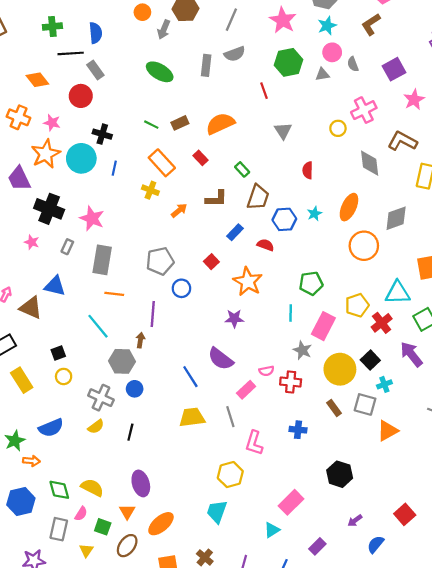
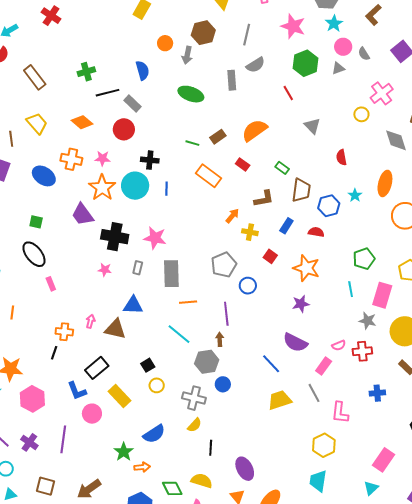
blue semicircle: (96, 33) -> (142, 70), moved
yellow cross: (150, 190) -> (250, 232), moved
black line: (130, 432) -> (211, 448), moved

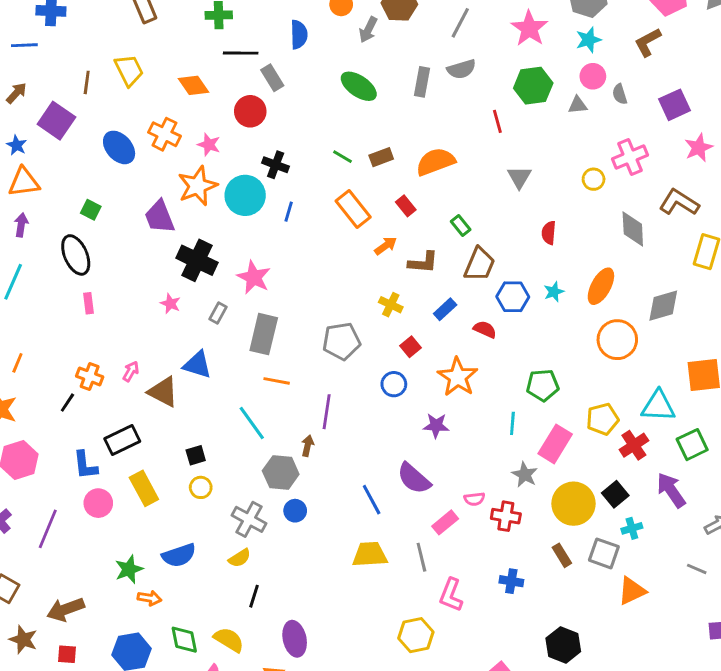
orange arrow: (232, 216) -> (386, 246), moved
blue circle: (248, 286) -> (394, 384), moved
orange line: (12, 312) -> (17, 363), moved

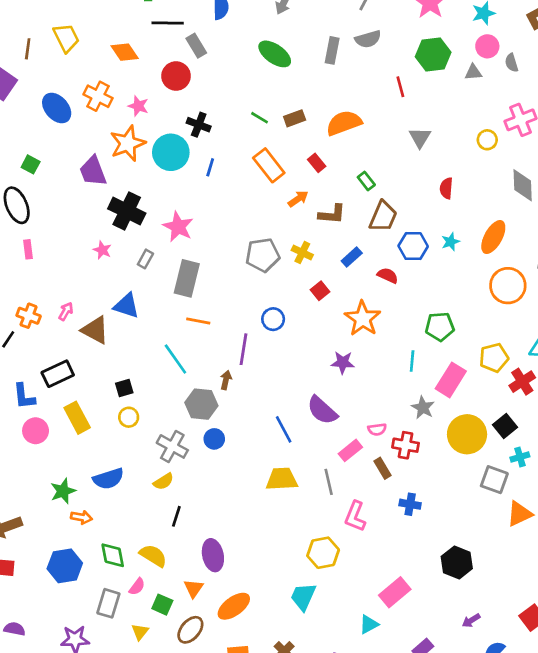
gray pentagon: (341, 341) -> (263, 255), moved
blue circle: (394, 384) -> (273, 319), moved
brown rectangle: (562, 555) -> (383, 468), moved

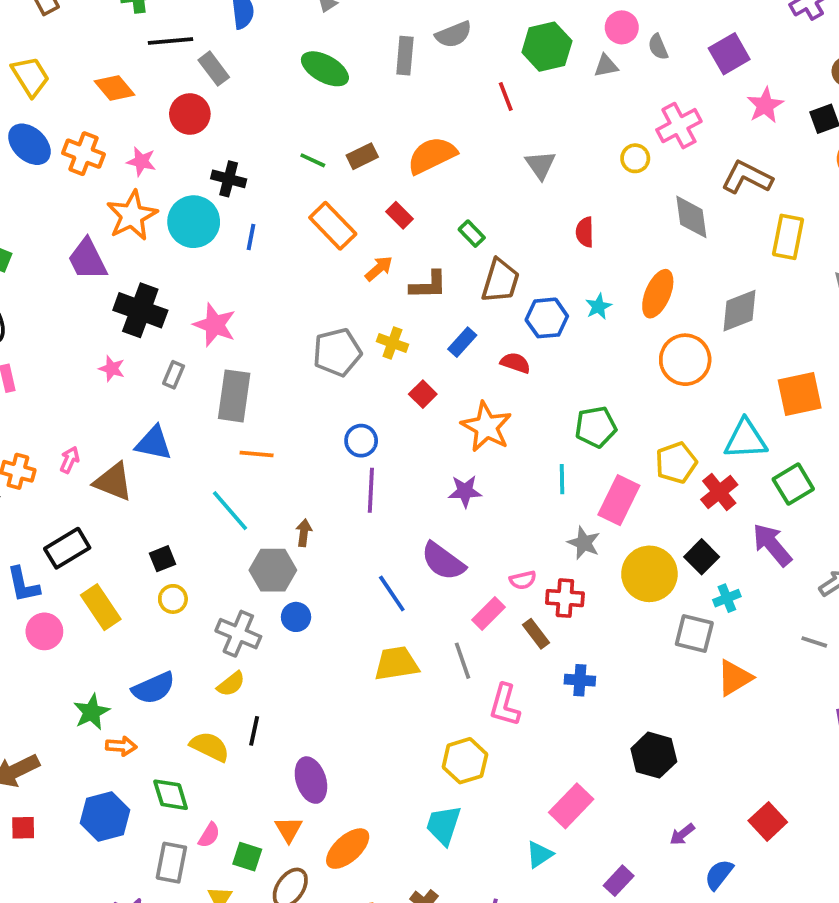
blue ellipse: (57, 108) -> (29, 144), moved
purple line: (243, 349) -> (371, 490), moved
yellow semicircle: (153, 556) -> (210, 747), moved

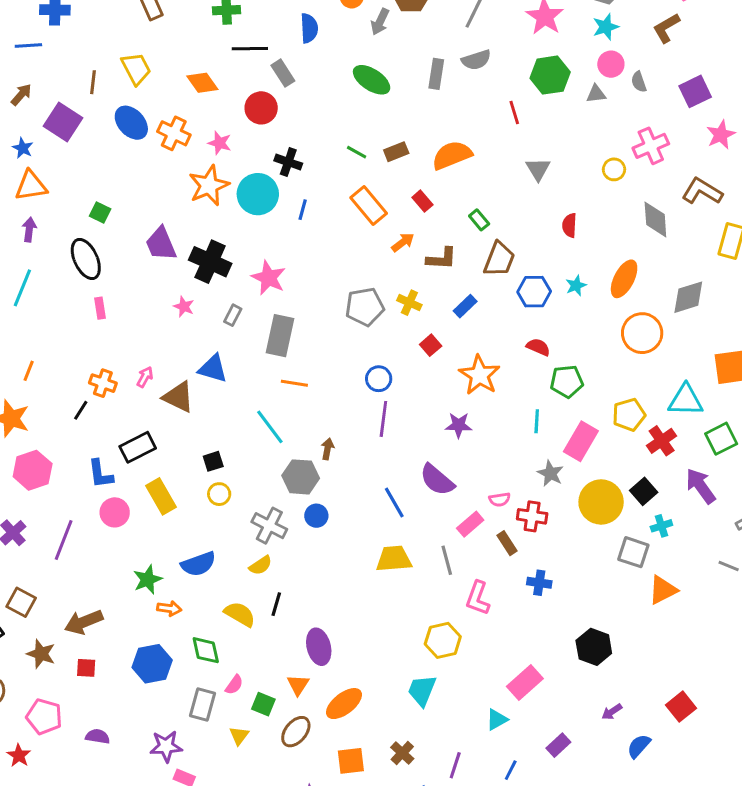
purple trapezoid: (87, 259) -> (161, 244), moved
red semicircle: (515, 363) -> (538, 347), moved

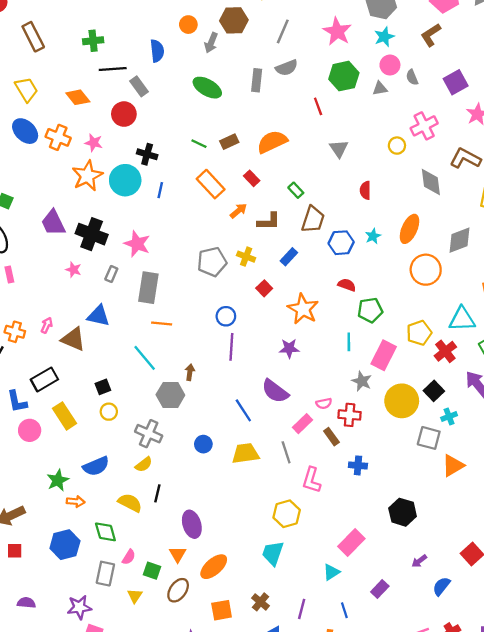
blue circle: (316, 516) -> (203, 444), moved
blue line: (511, 770) -> (344, 610), turned -42

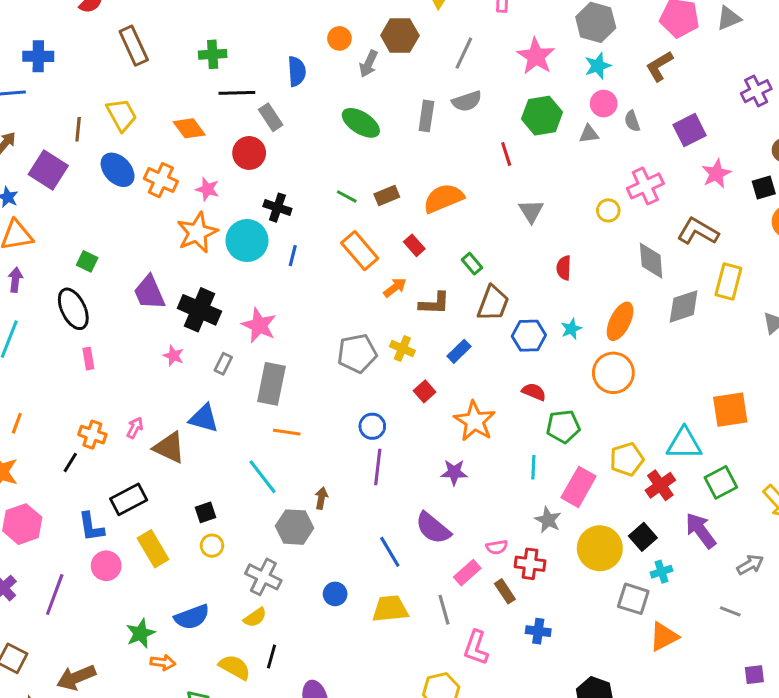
gray diamond: (460, 240) -> (684, 306), moved
orange circle: (426, 270) -> (613, 373), moved

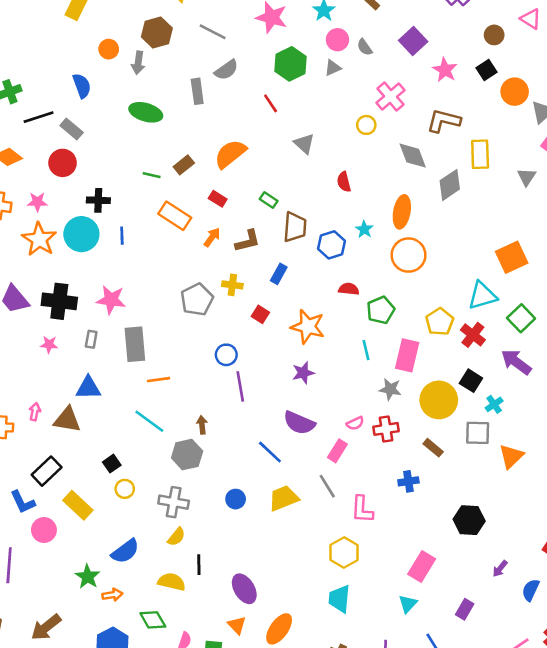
gray line: (464, 53) -> (213, 32), turned -72
brown rectangle: (505, 591) -> (433, 448), moved

